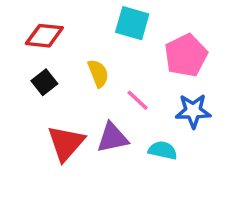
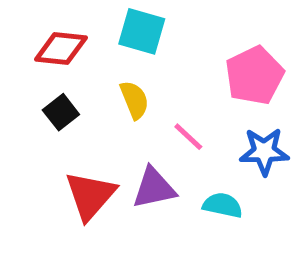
cyan square: (132, 23) -> (142, 31), moved

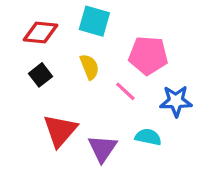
pink pentagon: (254, 75) -> (148, 55), moved, turned 30
purple triangle: (154, 188) -> (102, 148), moved, turned -44

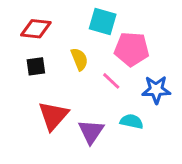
cyan square: (94, 21) -> (103, 22), moved
black square: (40, 75) -> (36, 66), turned 30

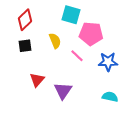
red diamond: (36, 29) -> (25, 20), turned -50
red triangle: (53, 116) -> (37, 80), size x0.7
cyan semicircle: (132, 121) -> (110, 97), moved

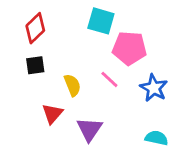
yellow semicircle: (55, 41) -> (72, 85), moved
blue star: (108, 62) -> (154, 88), turned 30

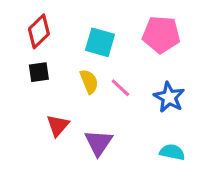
cyan square: (101, 21) -> (100, 42), moved
pink pentagon: (129, 48) -> (161, 34), moved
yellow semicircle: (72, 85) -> (89, 82), moved

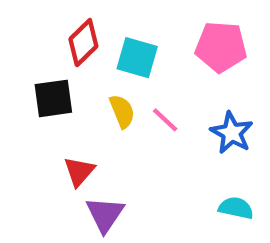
red diamond: (39, 31) -> (83, 43), moved
black square: (39, 72) -> (53, 98), size x1.4
purple triangle: (98, 143) -> (105, 214), moved

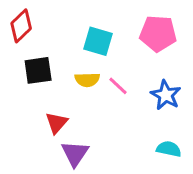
red diamond: (83, 43) -> (21, 26), moved
yellow semicircle: (122, 111) -> (87, 80), turned 110

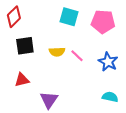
cyan square: (98, 41) -> (69, 17), moved
red triangle: (57, 123) -> (22, 80), moved, turned 35

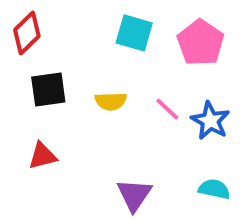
pink pentagon: (103, 22) -> (201, 43), turned 30
pink line: (77, 56) -> (167, 109), moved
purple triangle: (49, 100) -> (134, 195), moved

